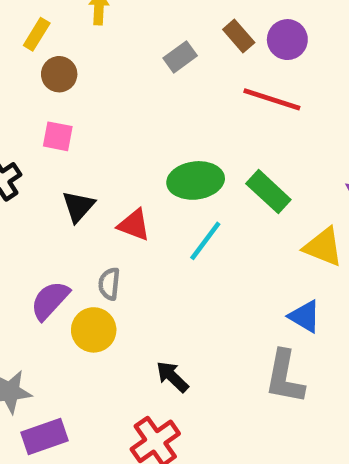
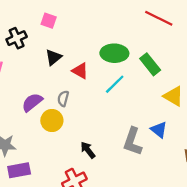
gray L-shape: (285, 377) -> (133, 141), moved

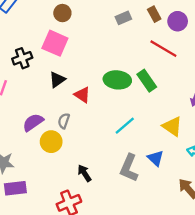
pink square: (49, 21) -> (55, 43), size x1.6
green rectangle: (150, 64) -> (147, 81), moved
cyan line: (115, 84) -> (125, 126), moved

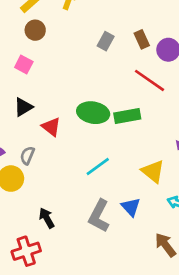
gray rectangle: (123, 18) -> (106, 41), turned -42
pink square: (55, 43) -> (24, 65), size x0.6
green rectangle: (147, 81) -> (127, 116), turned -70

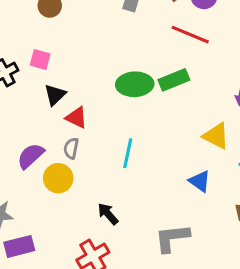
pink square: (24, 65) -> (40, 59), moved
red triangle: (51, 127) -> (76, 118), moved
cyan line: (98, 166) -> (128, 153), moved, turned -30
gray L-shape: (99, 216) -> (172, 238), moved, turned 68

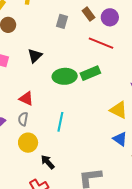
black triangle: (55, 95) -> (35, 56), moved
yellow circle: (58, 178) -> (28, 143), moved
blue triangle: (200, 181) -> (120, 139), moved

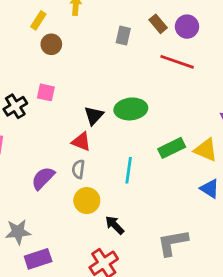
black triangle: (35, 56) -> (94, 116), moved
green rectangle: (90, 73) -> (172, 148), moved

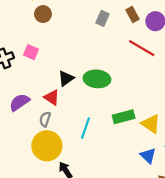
purple semicircle: (43, 178) -> (19, 102), moved
yellow circle: (87, 201) -> (47, 146), size x1.4

